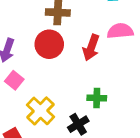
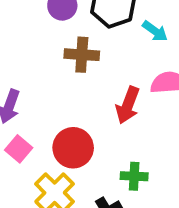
red circle: (49, 44) -> (73, 148), moved

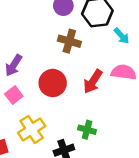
red circle: (73, 148) -> (53, 83), moved

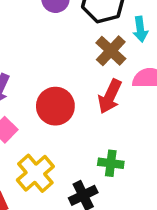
cyan arrow: (122, 36) -> (140, 29), turned 42
brown cross: (69, 41) -> (111, 51), moved, turned 35

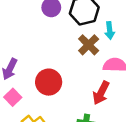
red arrow: (110, 96) -> (101, 93), moved

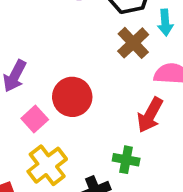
pink square: (13, 97) -> (35, 119), moved

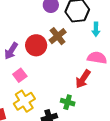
brown cross: (133, 43) -> (58, 36), moved
red circle: (72, 97) -> (36, 45), moved

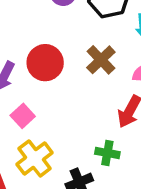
brown cross: (58, 36) -> (101, 60), moved

